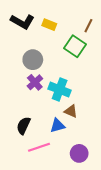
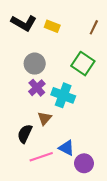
green square: (75, 46) -> (83, 64), moved
brown triangle: (71, 111) -> (45, 118), moved, turned 48
blue triangle: (58, 126) -> (66, 148), moved, turned 42

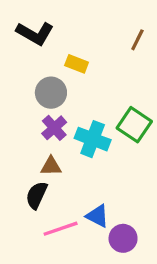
yellow rectangle: (52, 26) -> (77, 64), moved
green square: (83, 64) -> (134, 125), moved
brown triangle: (45, 118) -> (51, 166), moved, turned 48

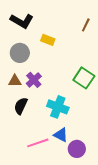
gray circle: (51, 93) -> (20, 53), moved
cyan cross: (93, 139) -> (58, 107), moved
brown triangle: (51, 166) -> (15, 81), moved
black semicircle: (37, 195) -> (21, 106), moved

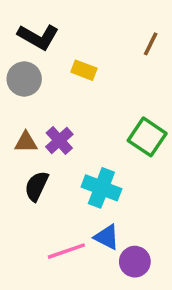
gray circle: (20, 53) -> (24, 79), moved

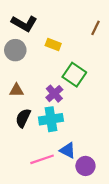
green square: (147, 137) -> (74, 75), moved
purple cross: (59, 140) -> (54, 94), moved
cyan cross: (101, 188) -> (51, 119), moved, turned -30

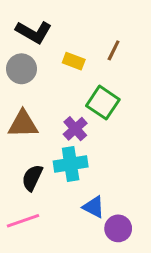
brown line: (96, 28) -> (114, 50), moved
brown triangle: (16, 90) -> (23, 124), size x1.5
black semicircle: (23, 118) -> (32, 178), moved
pink line: (42, 159) -> (23, 221), moved

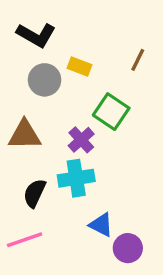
brown line: (114, 50) -> (138, 60), moved
gray circle: (21, 69) -> (45, 80), moved

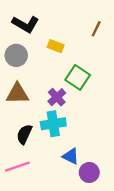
brown line: (138, 60) -> (96, 29), moved
gray circle: (45, 80) -> (16, 55), moved

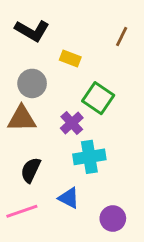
gray circle: (16, 55) -> (32, 83), moved
cyan cross: (53, 124) -> (89, 157), moved
blue triangle: (71, 156) -> (69, 198), moved

